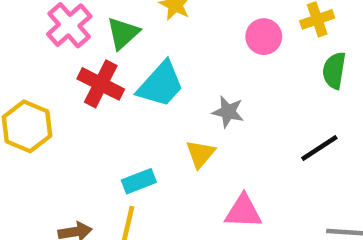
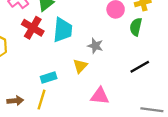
green semicircle: (334, 71) -> (136, 27), moved
cyan trapezoid: (161, 84) -> (63, 30), turned -40

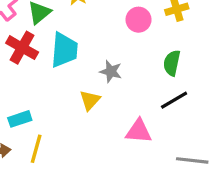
green semicircle: (136, 27) -> (172, 63), moved
cyan rectangle: (49, 77) -> (20, 119), moved
pink triangle: (100, 96) -> (139, 131), moved

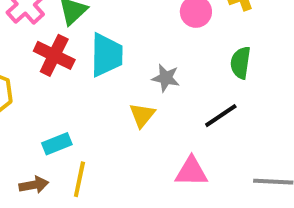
black line: (174, 100) -> (221, 116), moved
pink triangle: (139, 131) -> (191, 172), moved

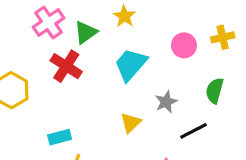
cyan trapezoid: (107, 55) -> (131, 65), moved, turned -147
gray star: (166, 78) -> (166, 102), moved, turned 30

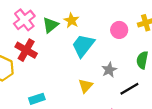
yellow star: (124, 16) -> (71, 20), moved
red cross: (66, 66) -> (26, 50), moved

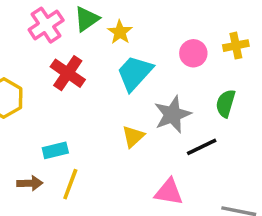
green triangle: (50, 25) -> (87, 19), moved
red cross: (26, 50) -> (68, 73), moved
gray star: (109, 70) -> (172, 114), size x1.5

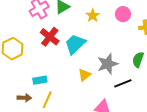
yellow star: (120, 32) -> (93, 15), moved
pink circle: (193, 53) -> (123, 14), moved
cyan trapezoid: (135, 73) -> (75, 44), moved

